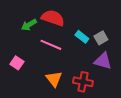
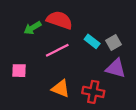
pink line: (51, 45) -> (57, 50), turned -50
pink square: (17, 63) -> (19, 71), turned -32
orange triangle: (54, 79) -> (61, 89), turned -30

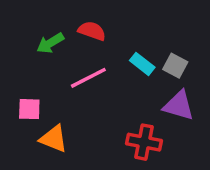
red semicircle: (60, 20) -> (92, 31), size x0.7
gray square: (113, 42) -> (175, 66), turned -32
orange triangle: (61, 89) -> (54, 139), moved

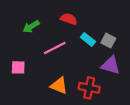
red semicircle: (92, 31) -> (69, 19), moved
orange triangle: (54, 139) -> (59, 86), moved

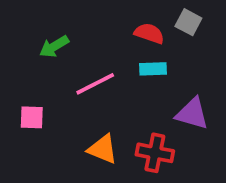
red semicircle: (69, 19) -> (149, 33), moved
cyan rectangle: (88, 39) -> (153, 69), turned -40
gray square: (108, 41) -> (188, 22), moved

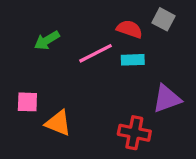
pink line: (95, 84) -> (95, 53), moved
purple triangle: (192, 114) -> (167, 99), turned -36
orange triangle: (103, 149) -> (58, 123), moved

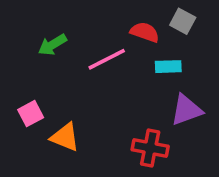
cyan rectangle: (133, 60) -> (168, 67), moved
pink square: (27, 102) -> (31, 114), turned -30

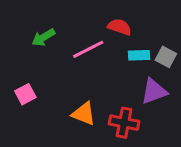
gray square: (183, 21) -> (166, 57), moved
orange triangle: (65, 137) -> (84, 114), moved

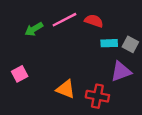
pink line: (88, 49) -> (64, 20), moved

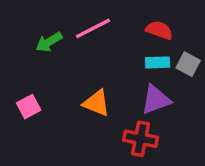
red semicircle: (94, 21) -> (159, 30), moved
purple triangle: (121, 71) -> (156, 100), moved
orange triangle: (66, 89) -> (96, 103), moved

